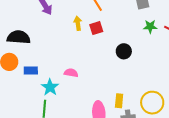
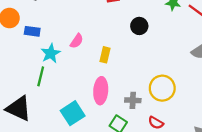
pink semicircle: (71, 73) -> (77, 41), turned 104
yellow rectangle: (119, 101) -> (105, 55), moved

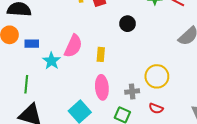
pink semicircle: (77, 41) -> (73, 46), size x1.6
green line: (41, 76) -> (26, 84), moved

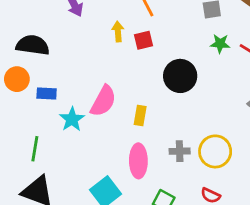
black circle: (127, 24) -> (180, 76), size x1.5
gray cross: (132, 91) -> (180, 151), moved

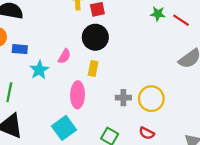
black circle: (180, 76) -> (95, 37), moved
pink semicircle: (103, 101) -> (64, 56), size x0.6
pink ellipse: (138, 161) -> (78, 95), moved

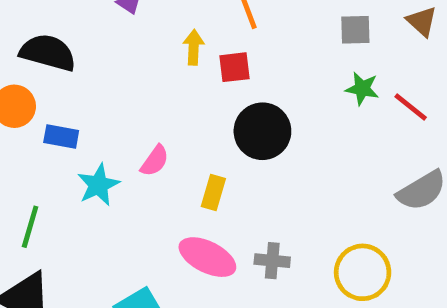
black circle: (95, 37) -> (262, 131), moved
pink ellipse: (78, 95) -> (207, 257), moved, turned -70
yellow circle: (151, 99) -> (363, 272), moved

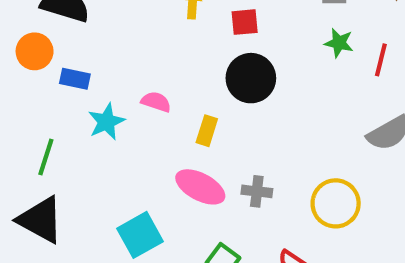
red square: (235, 67) -> (245, 22), moved
red line: (411, 107) -> (381, 60), turned 64
pink semicircle: (155, 161) -> (156, 102), turned -108

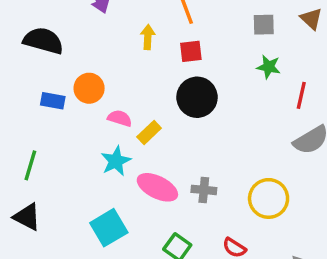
orange circle: (35, 51) -> (89, 88), moved
red line: (381, 60) -> (301, 95), moved
cyan star: (106, 122) -> (116, 161), moved
yellow rectangle: (207, 131) -> (149, 133), moved, turned 30
black triangle: (41, 220) -> (27, 217), size x0.7

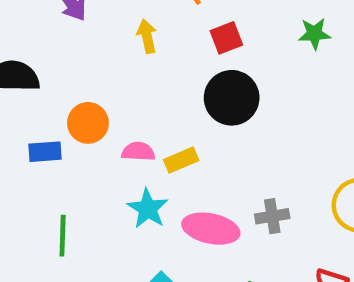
red square: (191, 51) -> (226, 38), moved
yellow rectangle: (149, 133) -> (181, 160), turned 35
green line: (30, 165) -> (63, 236), moved

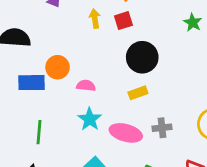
green star: (314, 34) -> (193, 23), turned 30
red square: (226, 38) -> (123, 21), moved
blue rectangle: (45, 152) -> (31, 83), size x1.4
yellow rectangle: (181, 160) -> (138, 93), moved

